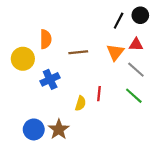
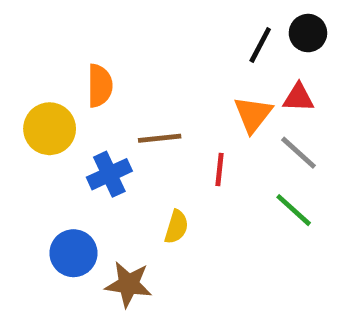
brown line: (78, 52) -> (160, 138), moved
red line: (99, 94) -> (219, 169), moved
blue circle: (34, 129) -> (73, 253), moved
brown star: (59, 129) -> (129, 284), turned -30

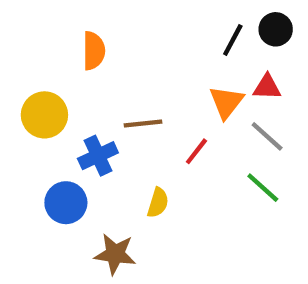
orange semicircle: (100, 86) -> (94, 51), moved
red line: (219, 169) -> (196, 151), turned 32
blue circle: (73, 253) -> (66, 203), moved

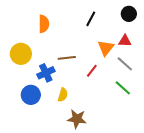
black line: (233, 40) -> (91, 19), moved
yellow semicircle: (158, 203) -> (63, 95), moved
brown star: (115, 254) -> (77, 119), moved

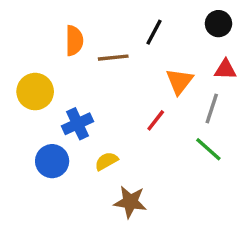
red triangle: (125, 41) -> (225, 69), moved
brown line: (67, 58) -> (113, 58), moved
gray line: (125, 64) -> (212, 109), turned 66
yellow semicircle: (63, 95) -> (106, 161), turned -136

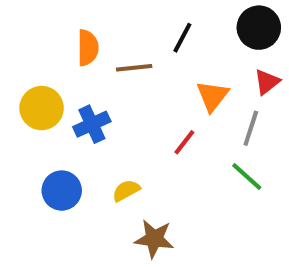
black circle: (218, 24) -> (259, 28), size x1.4
red triangle: (225, 69) -> (267, 82), turned -40
blue cross: (78, 124) -> (92, 124), moved

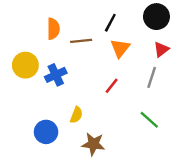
orange triangle: (213, 96) -> (120, 48), moved
green line: (247, 176) -> (149, 120), moved
blue circle: (62, 191) -> (46, 132), moved
yellow semicircle: (126, 191) -> (76, 115), turned 140

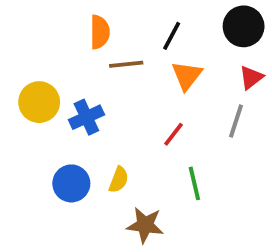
orange semicircle: (53, 29) -> (100, 32), moved
green line: (149, 120) -> (194, 183), moved, turned 35
blue circle: (46, 132) -> (71, 183), moved

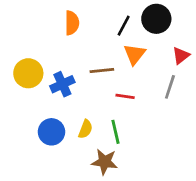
black circle: (244, 26) -> (156, 19), moved
brown line: (126, 64) -> (102, 71), moved
red line: (174, 134) -> (125, 96), turned 60
green line: (194, 183) -> (115, 132), moved

